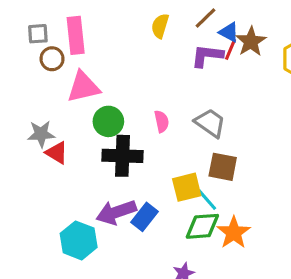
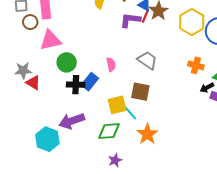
pink semicircle: (162, 121) -> (111, 64), moved
gray trapezoid: (210, 123) -> (147, 60), moved
black cross: (122, 156) -> (76, 85), size x0.7
blue rectangle: (144, 217) -> (90, 82), moved
green diamond: (202, 226) -> (109, 131), moved

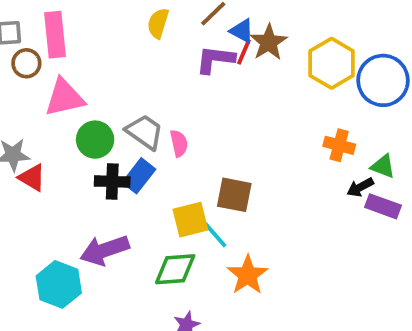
gray trapezoid: (147, 60) -> (145, 132), moved

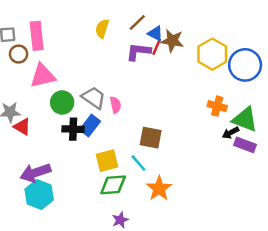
brown star: (269, 42) -> (172, 41), turned -30
green triangle: (383, 166) -> (245, 119), size x1.6
yellow square: (190, 220) -> (107, 161), moved
purple arrow: (105, 250) -> (35, 173), moved

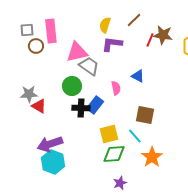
blue triangle: (155, 33) -> (138, 76), moved
purple L-shape: (138, 52) -> (112, 44), moved
pink triangle: (43, 76) -> (77, 52), moved
gray trapezoid: (94, 98) -> (89, 66), moved

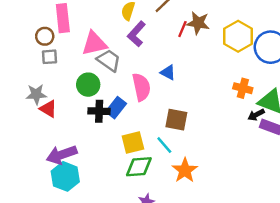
gray square: (27, 30) -> (50, 57), moved
purple L-shape: (112, 44) -> (137, 34), turned -55
pink semicircle: (116, 88) -> (141, 87), size x1.6

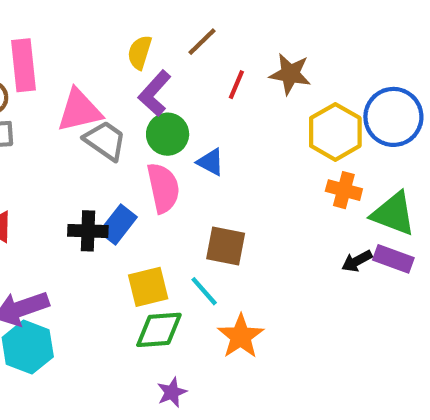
brown star: (198, 23) -> (290, 74), moved
yellow hexagon: (238, 36) -> (335, 132), moved
green circle: (88, 85) -> (168, 134), moved
black arrow: (256, 115) -> (357, 261), moved

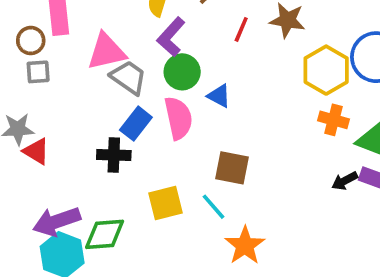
blue rectangle: (118, 224) -> (136, 124), moved
green diamond: (159, 330) -> (105, 234), moved

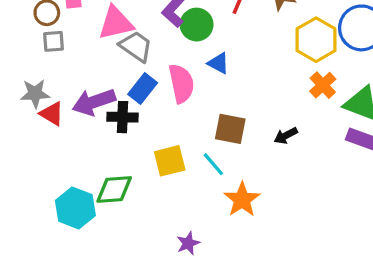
green circle: (182, 72) -> (197, 25), moved
orange cross: (334, 120) -> (323, 85), turned 32
black arrow: (345, 181) -> (286, 136), moved
purple arrow: (57, 221) -> (94, 102), moved

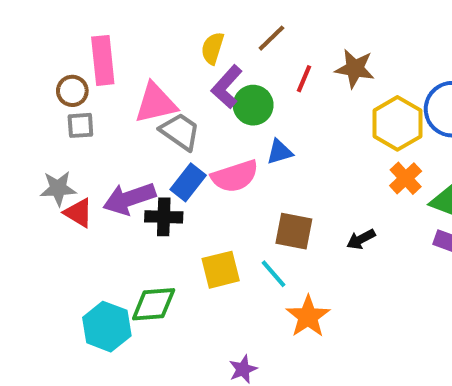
blue triangle: (218, 63) -> (280, 152), turned -45
pink semicircle: (181, 83) -> (235, 176), turned 84

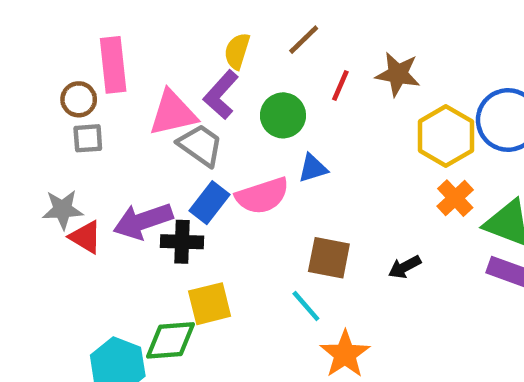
purple L-shape: (227, 87) -> (221, 95), moved
yellow square: (221, 270) -> (210, 304), moved

